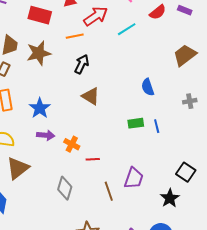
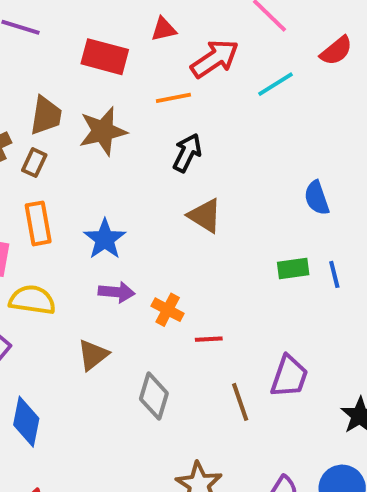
brown triangle: (18, 168) -> (93, 355), moved, size x0.7

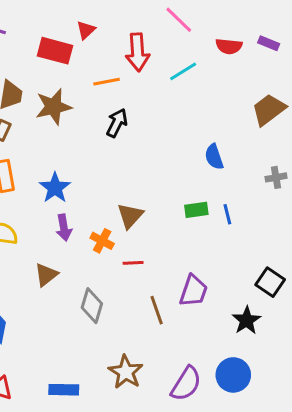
red triangle: (164, 29) -> (86, 30), moved, turned -30
red semicircle: (336, 51) -> (229, 46), turned 45
red arrow: (215, 59) -> (137, 52), turned 120
brown triangle: (205, 216) -> (130, 216), moved, turned 40
purple arrow: (117, 292) -> (64, 228), turned 75

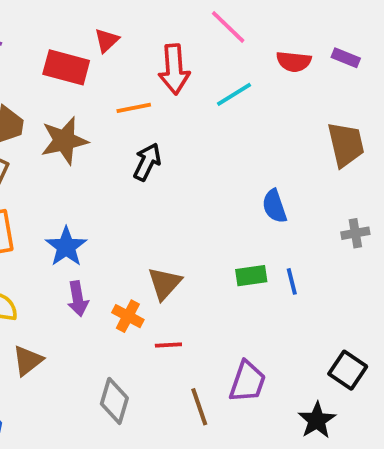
brown trapezoid: (269, 110) -> (346, 145), turned 114
brown triangle: (46, 275) -> (28, 360), moved

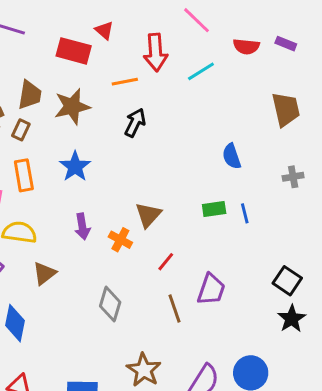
red triangle: (107, 40) -> (104, 30), turned -36
blue star: (66, 247) -> (75, 167), moved
red line: (168, 345) -> (166, 262), moved, turned -48
black star: (317, 420) -> (292, 319), moved

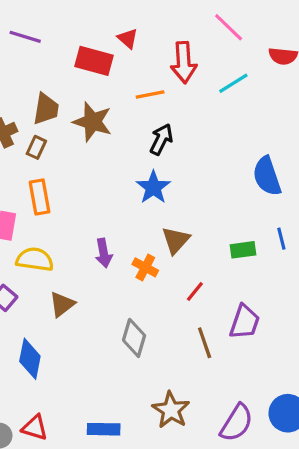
brown star: (72, 107) -> (92, 122), turned 30
blue semicircle: (232, 156) -> (267, 176), size x1.4
blue star: (75, 167) -> (153, 187), moved
green rectangle: (214, 209) -> (243, 250), moved

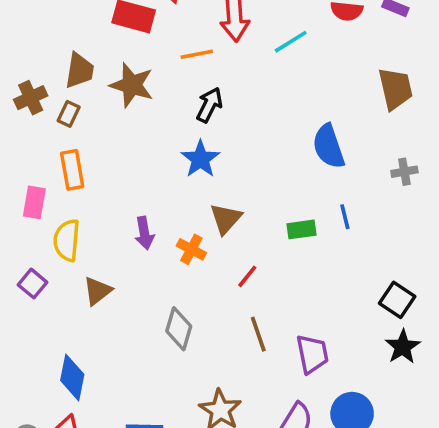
yellow semicircle: (35, 259) -> (67, 240), turned -93
purple trapezoid: (245, 322) -> (312, 354), moved, turned -30
blue diamond: (30, 359) -> (72, 377), moved

